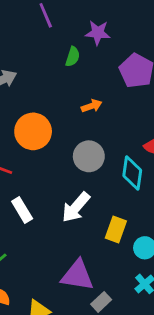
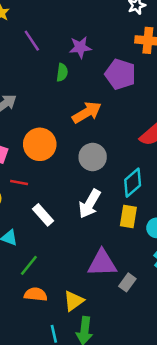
orange arrow: (92, 106) -> (87, 112), size x1.6
cyan diamond: (132, 173) -> (133, 183), moved, turned 52

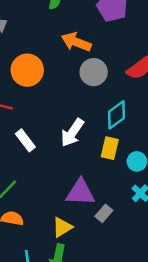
orange arrow: (87, 112) -> (76, 42), turned -132
gray circle: (93, 157) -> (94, 72), moved
yellow triangle: (74, 301) -> (62, 227), moved

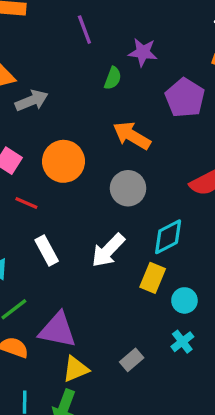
gray circle: (94, 72) -> (128, 188), moved
purple triangle: (80, 192) -> (58, 330), moved

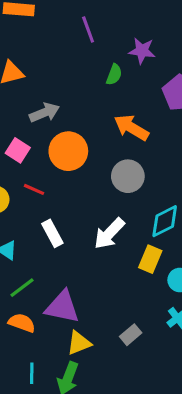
gray arrow: (32, 101) -> (44, 113), moved

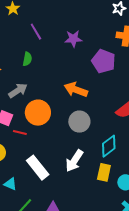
green semicircle: (114, 75) -> (27, 59), moved
red line: (34, 189) -> (20, 132), moved
white rectangle: (52, 233) -> (38, 168), size x1.4

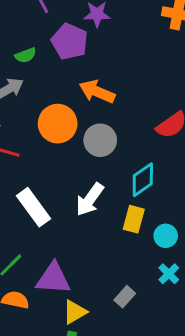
green semicircle: (27, 59) -> (26, 55), moved, turned 56
purple pentagon: (104, 61) -> (70, 42), moved
orange circle: (38, 113) -> (58, 124), moved

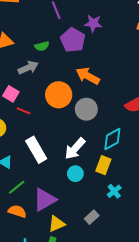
cyan circle: (166, 236) -> (75, 174), moved
cyan cross: (169, 274) -> (114, 191), moved
purple triangle: (53, 279) -> (45, 200), turned -40

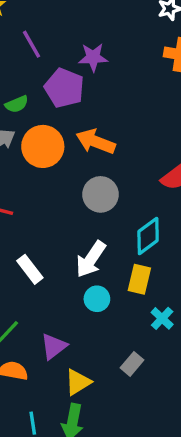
orange circle: (59, 95) -> (43, 146), moved
white rectangle: (36, 150) -> (30, 269), size x0.7
purple triangle: (45, 200) -> (54, 346), size x0.7

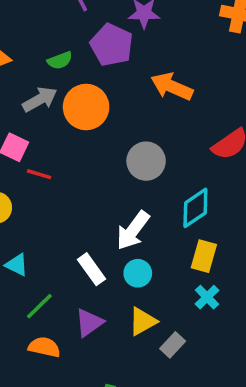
orange arrow: (96, 142) -> (172, 87), moved
white rectangle: (30, 269) -> (91, 269), moved
yellow rectangle: (139, 279) -> (204, 256), moved
yellow triangle: (78, 382) -> (143, 321), moved

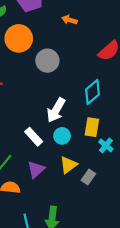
orange arrow: (172, 87) -> (69, 20), size x0.6
gray circle: (146, 161) -> (47, 61), moved
yellow rectangle: (204, 256) -> (92, 127), moved

